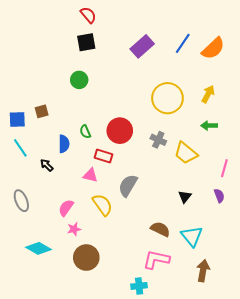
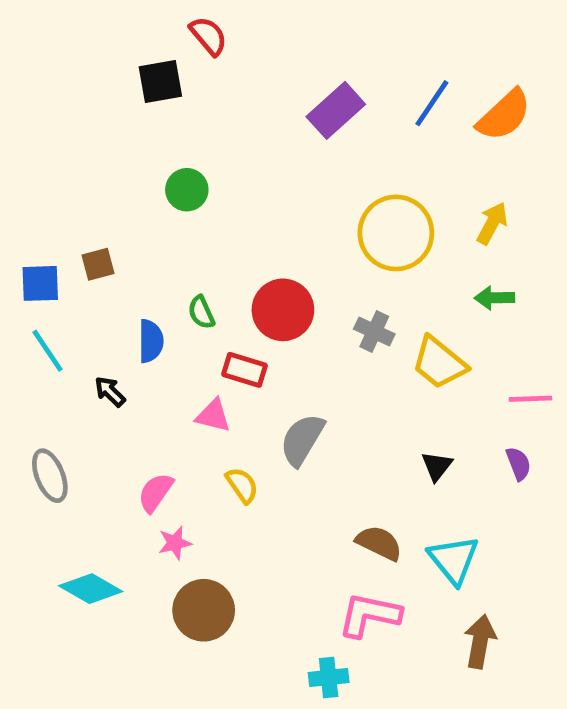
black square: (86, 42) -> (160, 82), moved
pink line: (224, 168) -> (530, 399), turned 72
yellow semicircle: (103, 205) -> (242, 485), size x0.7

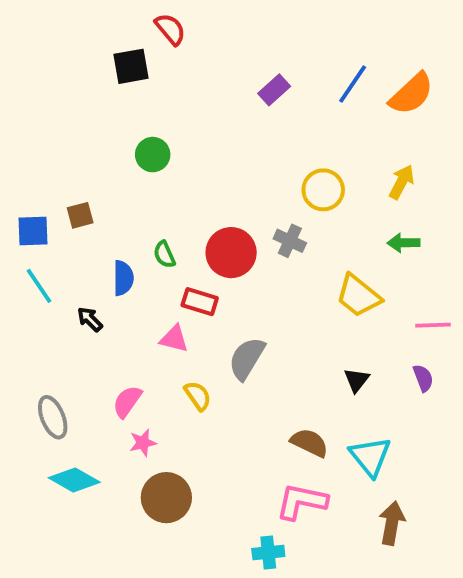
purple rectangle: (336, 110) -> (274, 90), size x0.7
yellow circle: (396, 233) -> (323, 190), size x0.7
gray cross: (374, 331) -> (290, 241), moved
gray ellipse: (50, 476) -> (53, 417), moved

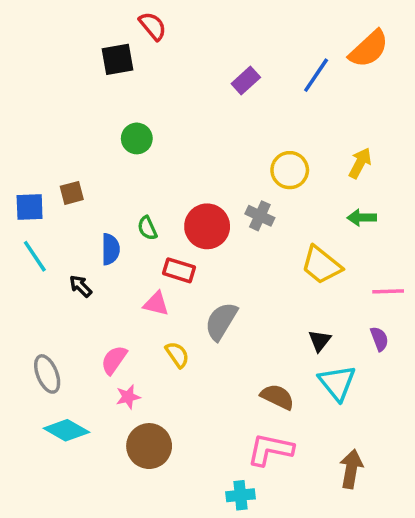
orange semicircle: (411, 94) -> (369, 49), moved
cyan triangle: (370, 456) -> (337, 383), moved

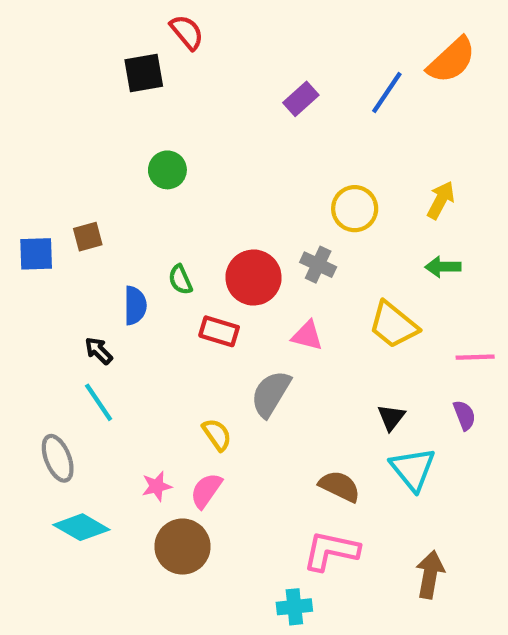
cyan line: (35, 256) -> (99, 402), moved
pink triangle: (156, 304) -> (307, 336), moved
pink semicircle: (114, 360) -> (206, 491), moved

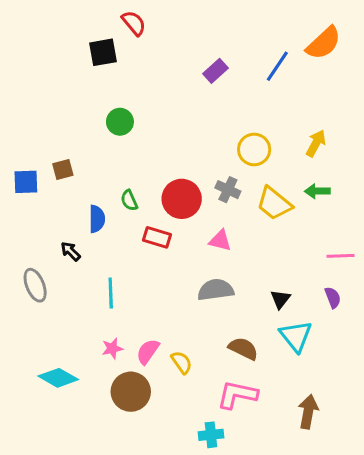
yellow trapezoid: (393, 325) -> (274, 203), moved
gray semicircle: (271, 394) -> (216, 290), moved, turned 51
cyan line: (99, 402) -> (111, 293), moved, turned 32
yellow semicircle: (217, 435) -> (182, 362), moved
gray ellipse: (58, 458) -> (35, 285), moved

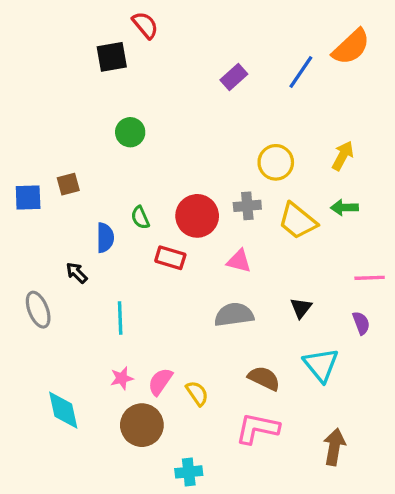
gray cross: (228, 190) -> (247, 206), turned -30
black triangle: (280, 299) -> (301, 308), moved
cyan diamond: (58, 378) -> (63, 410), turned 48
cyan cross: (211, 435) -> (189, 472), moved

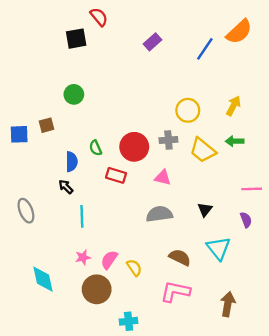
purple rectangle: (234, 77) -> (152, 42), moved
green circle: (130, 132) -> (74, 94), moved
black arrow: (77, 273) -> (66, 187), moved

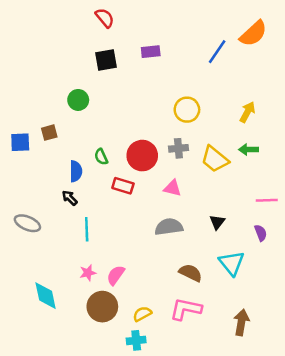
black square: (76, 39) -> (106, 60), moved
purple rectangle: (152, 42) -> (151, 52), moved, turned 36
yellow circle: (188, 110) -> (187, 110), moved
gray ellipse: (26, 211) -> (27, 223), turned -45
yellow semicircle: (134, 268) -> (142, 314), moved, turned -84

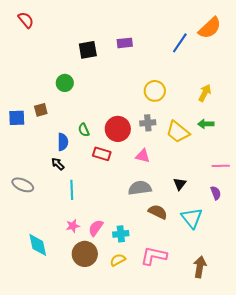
red semicircle: (105, 18) -> (26, 20), moved
brown semicircle: (191, 273) -> (158, 212), moved
cyan cross: (136, 340) -> (121, 234), moved

